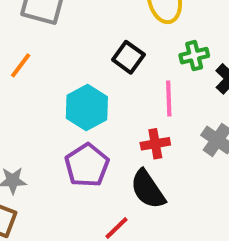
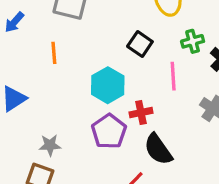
orange line: (21, 65) -> (54, 53), turned -40
red cross: (155, 144) -> (141, 113), moved

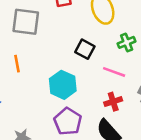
pink line: (173, 76) -> (114, 72), turned -60
red cross: (141, 113) -> (113, 102), moved

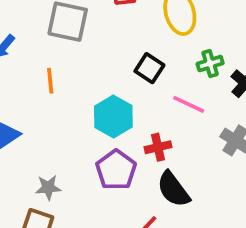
red cross: (113, 102) -> (158, 147), moved

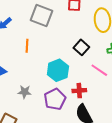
gray star: (48, 188) -> (25, 92), moved

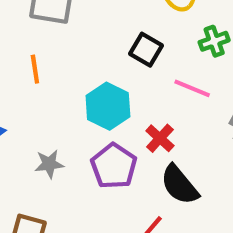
red cross: (79, 91) -> (160, 138), turned -32

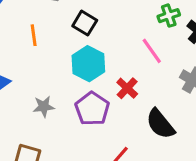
black square: (146, 50) -> (85, 23), moved
pink line: (192, 88) -> (152, 51), turned 32
black semicircle: (179, 185) -> (160, 124), moved

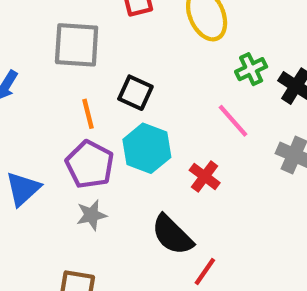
orange line: (34, 35) -> (88, 114), moved
purple pentagon: (92, 109) -> (90, 164), moved
black semicircle: (160, 124) -> (172, 235), moved

